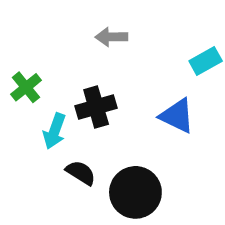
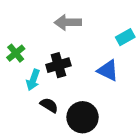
gray arrow: (111, 37) -> (68, 22), size x1.4

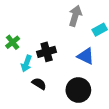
gray arrow: (68, 22) -> (75, 16), moved, turned 108
black circle: (83, 117) -> (78, 90), moved

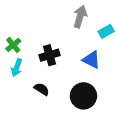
cyan arrow: (26, 64) -> (17, 68), moved

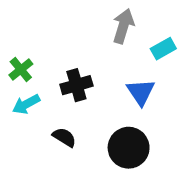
blue triangle: (91, 60) -> (141, 92), turned 30
cyan arrow: (17, 68) -> (26, 104), turned 42

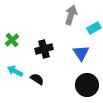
cyan arrow: (26, 104) -> (15, 71), moved, turned 56
black circle: (129, 148) -> (87, 85), moved

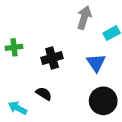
green cross: (12, 40) -> (14, 47), turned 32
cyan arrow: (15, 71) -> (18, 108), moved

